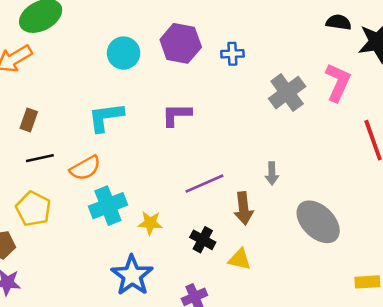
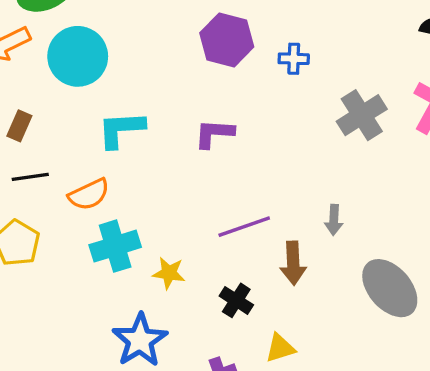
cyan circle: (124, 53) -> (78, 56), moved, size x1.4
yellow triangle: (240, 259) -> (280, 348), moved, turned -35

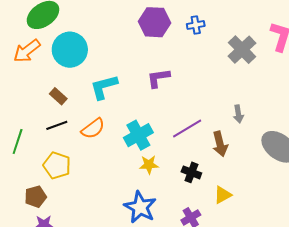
brown rectangle: (19, 126) -> (58, 96), moved, turned -60
cyan cross: (115, 246) -> (138, 135), moved

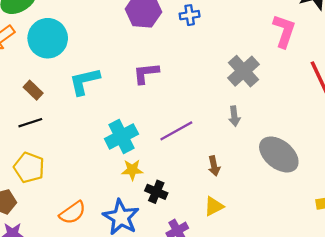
gray cross: (242, 50) -> (243, 71), moved
orange semicircle: (93, 129) -> (73, 213), moved
brown arrow: (220, 144) -> (214, 166), moved, size x0.7
black cross: (191, 172) -> (156, 192), moved

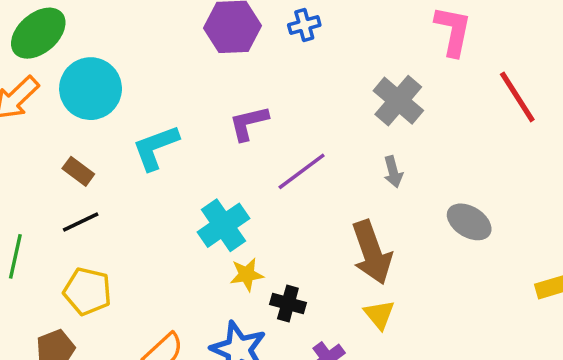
purple line: (176, 131) -> (302, 171), moved
gray ellipse: (279, 154) -> (469, 222), size x0.7
brown arrow: (214, 166) -> (372, 252), size x2.0
yellow triangle: (214, 206) -> (379, 314), turned -35

